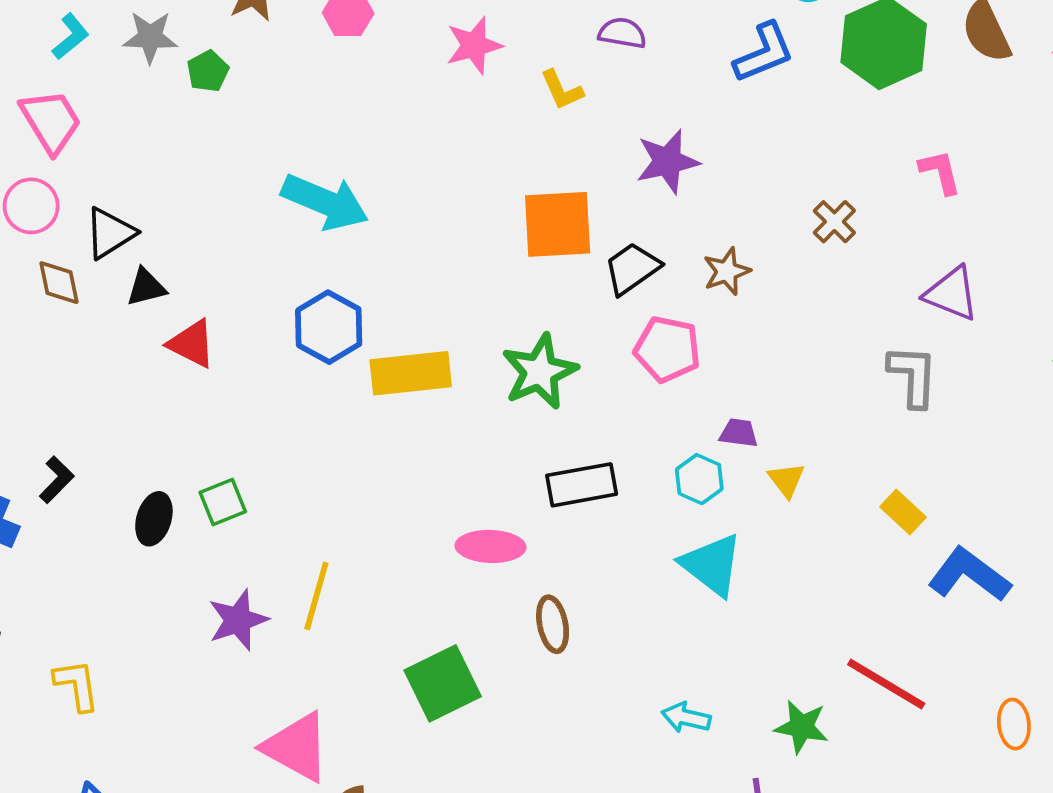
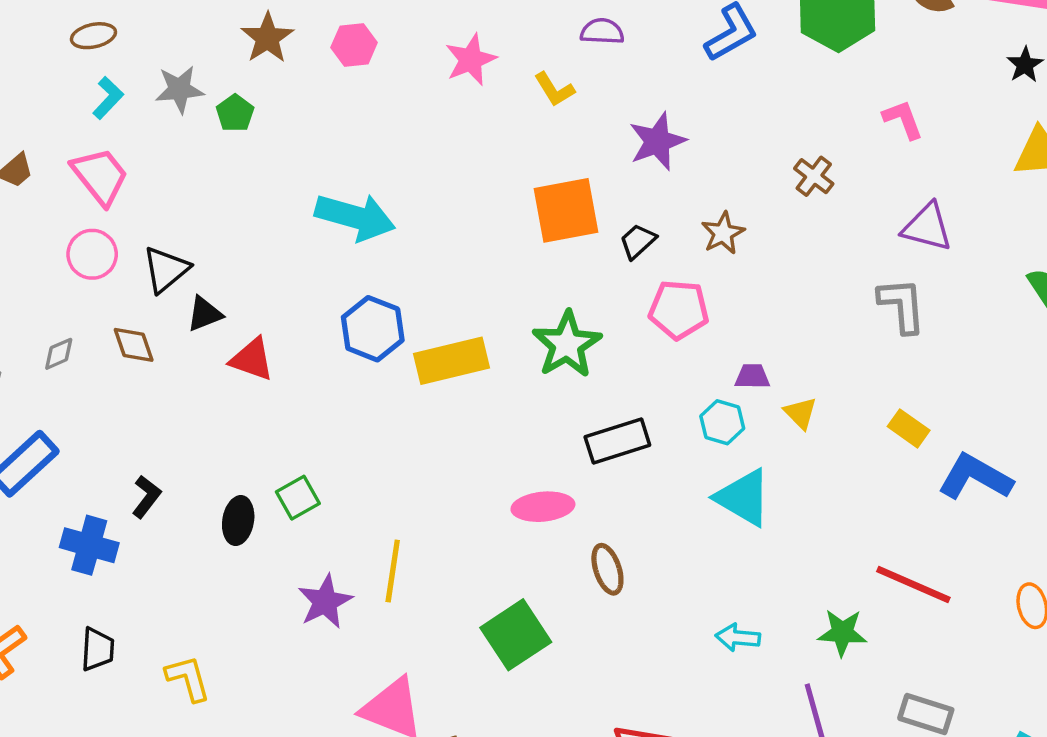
black trapezoid: (632, 268) -> (638, 241), size x0.7
brown diamond: (59, 283) -> (134, 345), moved

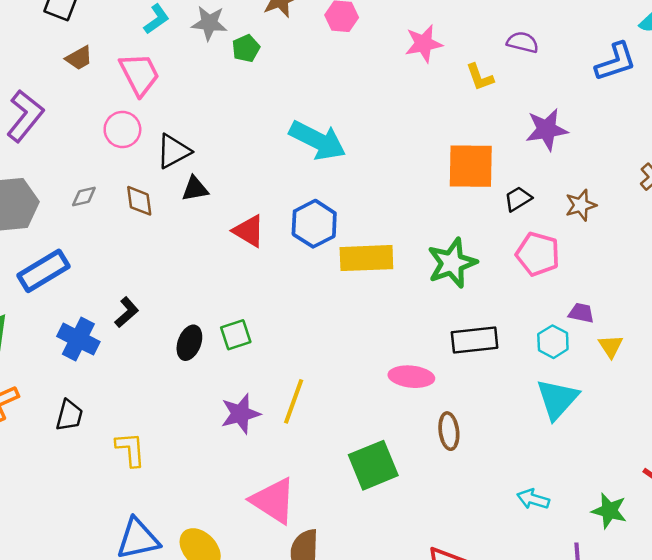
red triangle: (252, 359) -> (249, 231), moved
cyan triangle: (743, 498) -> (557, 399), turned 30

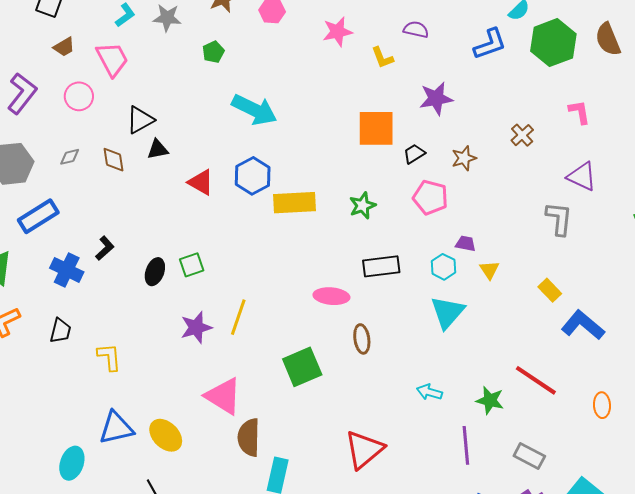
green pentagon: (246, 48) -> (213, 52), moved
pink circle: (122, 129) -> (79, 96), moved
green star: (452, 263) -> (362, 206), size x0.7

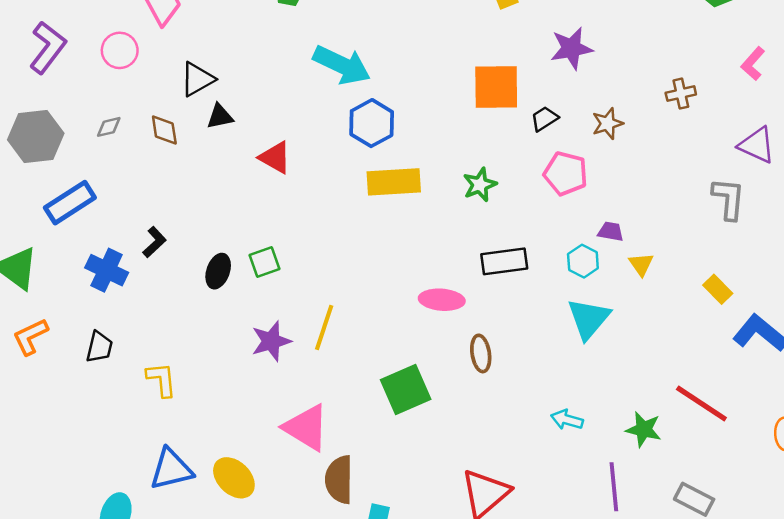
pink L-shape: (579, 112) -> (753, 64), turned -128
brown cross: (522, 135) -> (681, 94), turned 30
blue hexagon: (253, 176) -> (372, 123), moved

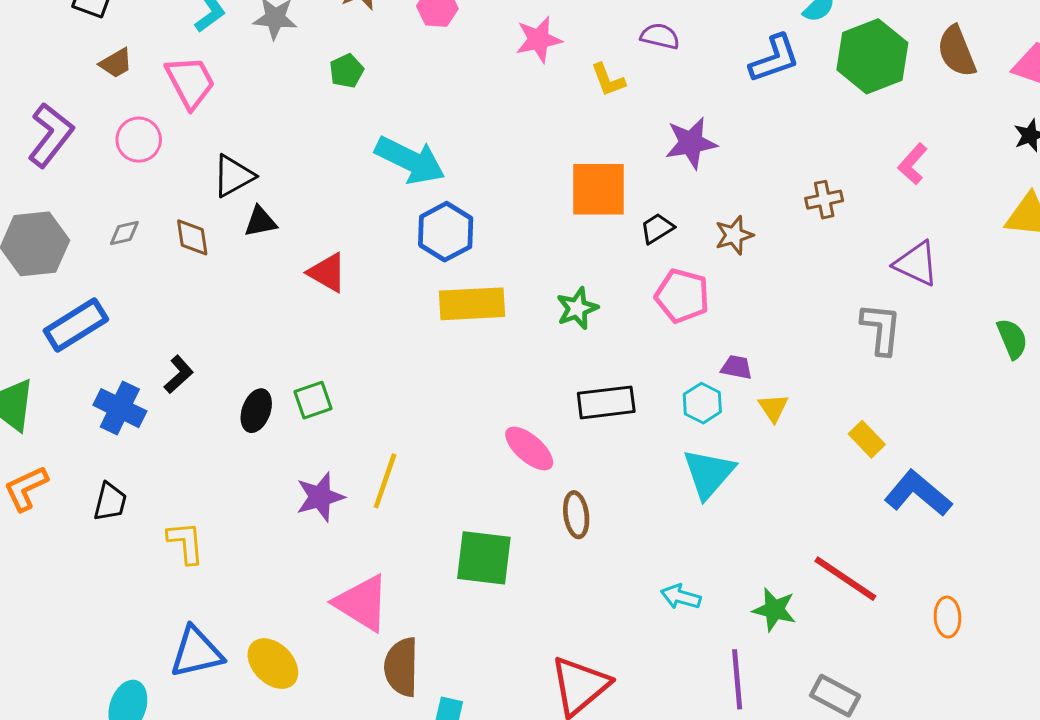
pink ellipse: (442, 300) -> (529, 448), turned 36
green square: (406, 390) -> (484, 558), turned 30

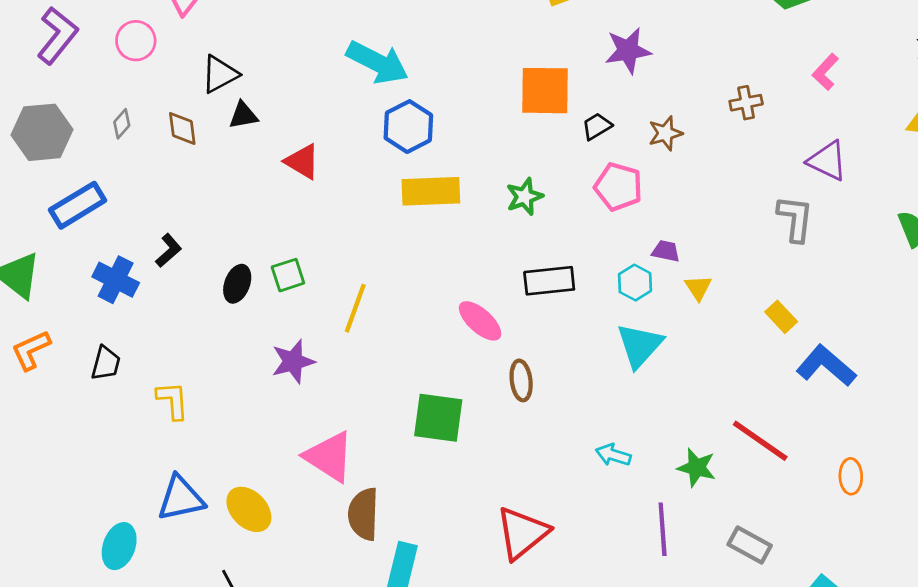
gray diamond: (124, 233) -> (122, 124), turned -36
yellow line: (385, 481) -> (355, 308), moved

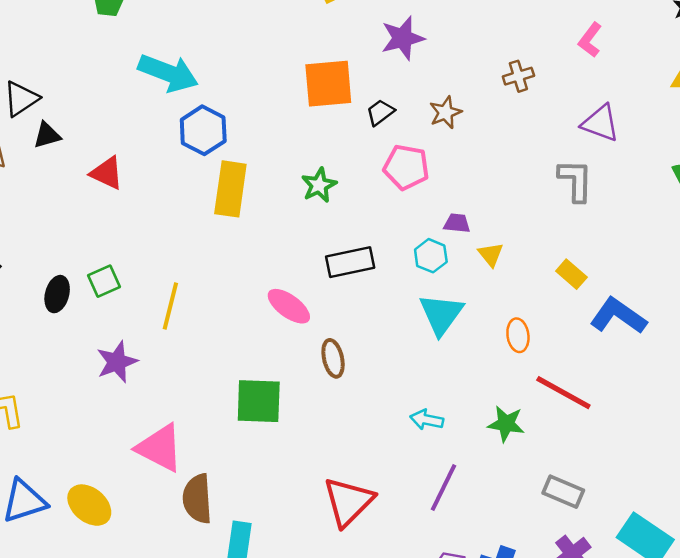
yellow rectangle: (431, 191) -> (230, 189), turned -74
orange ellipse: (851, 476) -> (518, 335), moved
purple line: (663, 529) -> (443, 487), moved, turned 36

